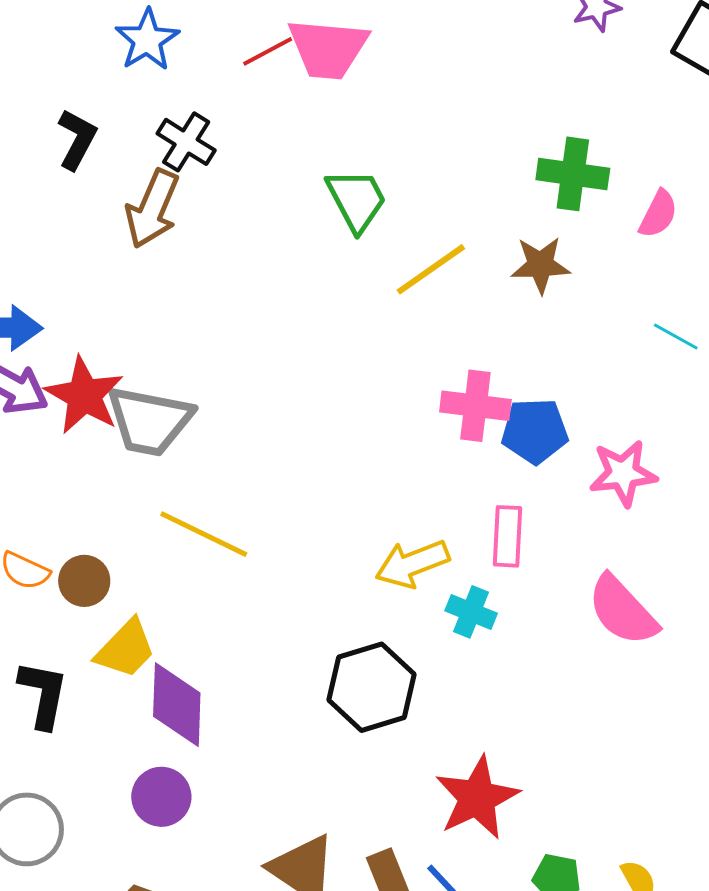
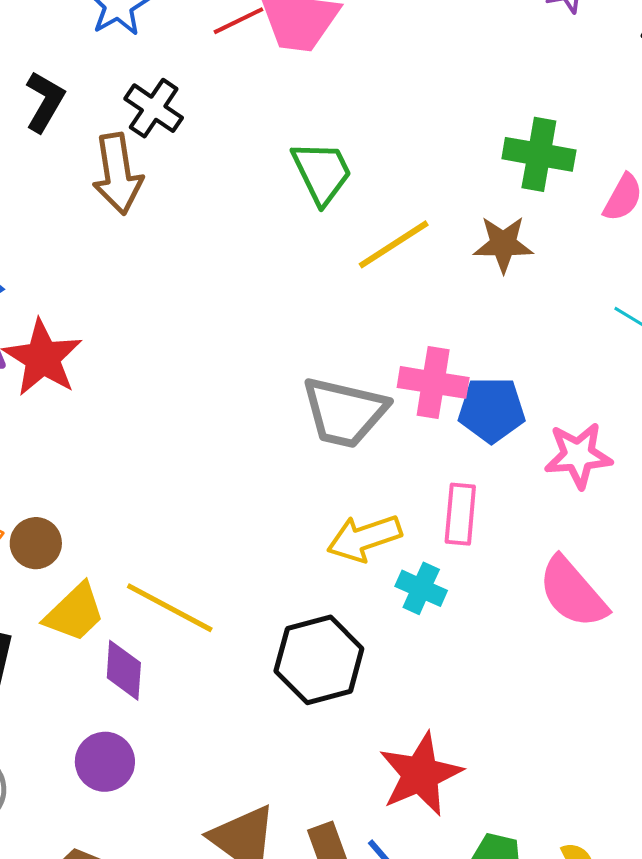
brown arrow: (152, 209) -> (118, 174), turned -34
gray trapezoid: (150, 421) -> (344, 412), moved
yellow line: (204, 534) -> (170, 608), moved
purple diamond: (177, 705) -> (124, 670), size x0.7

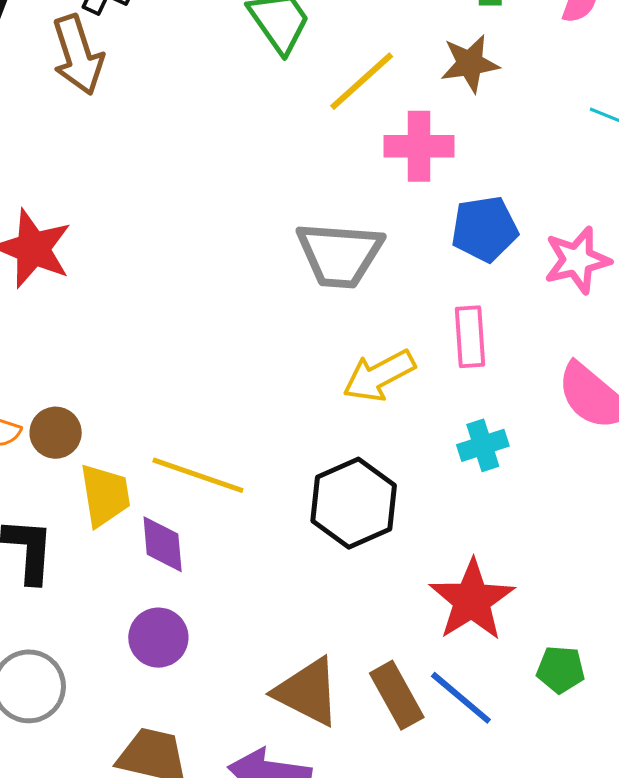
pink cross: (433, 382) -> (419, 146), moved
cyan cross: (421, 588) -> (483, 445), moved, turned -33
yellow trapezoid: (75, 613) -> (105, 495), turned -46

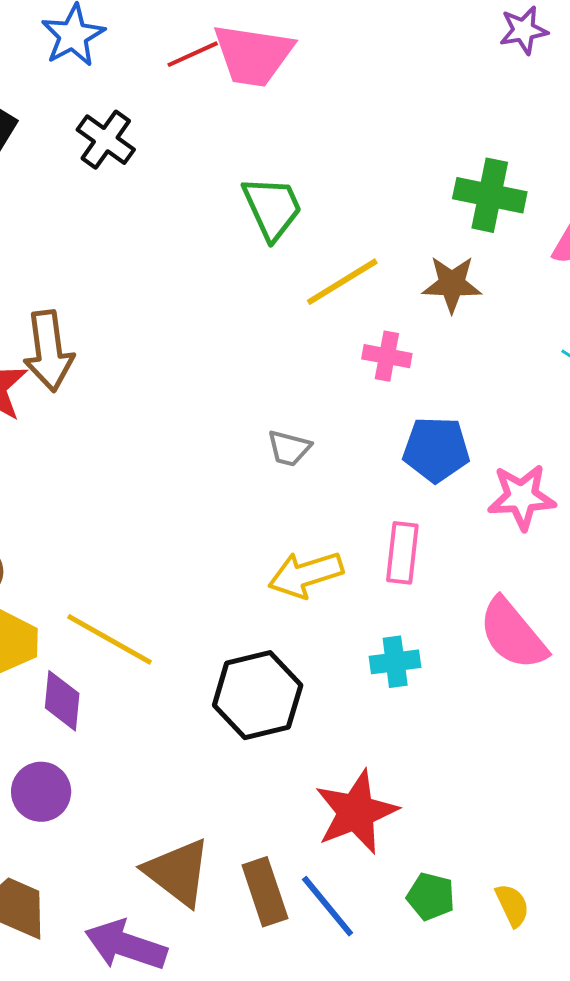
brown arrow: (78, 55) -> (49, 351), moved
pink cross: (419, 146) -> (387, 356), size x0.7
gray trapezoid: (340, 255) -> (289, 448), size x0.5

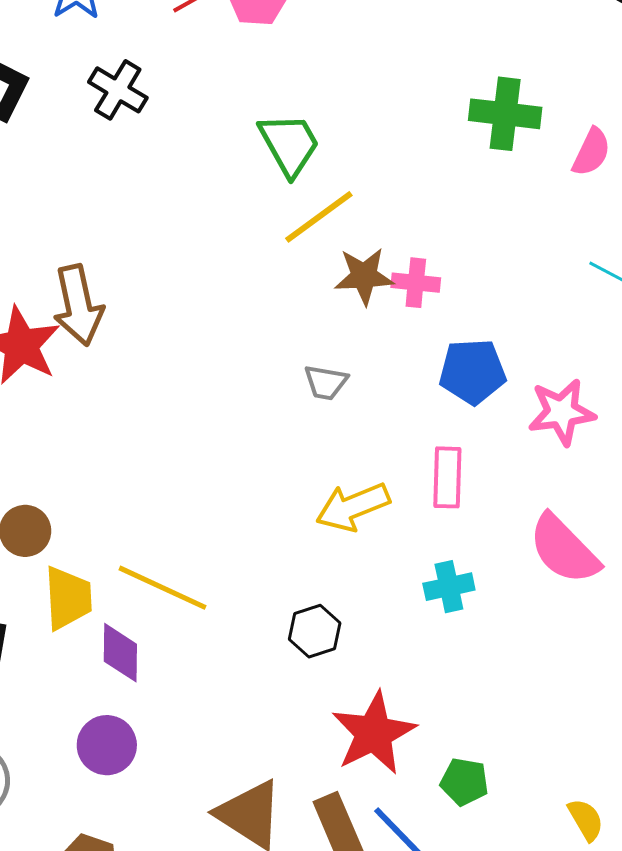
yellow line: (342, 282) -> (319, 217), moved
brown star: (452, 284) -> (364, 276), moved
black hexagon: (258, 695) -> (315, 631), size x0.6
red star: (356, 812) -> (374, 733), moved
green pentagon: (431, 896) -> (464, 782), moved

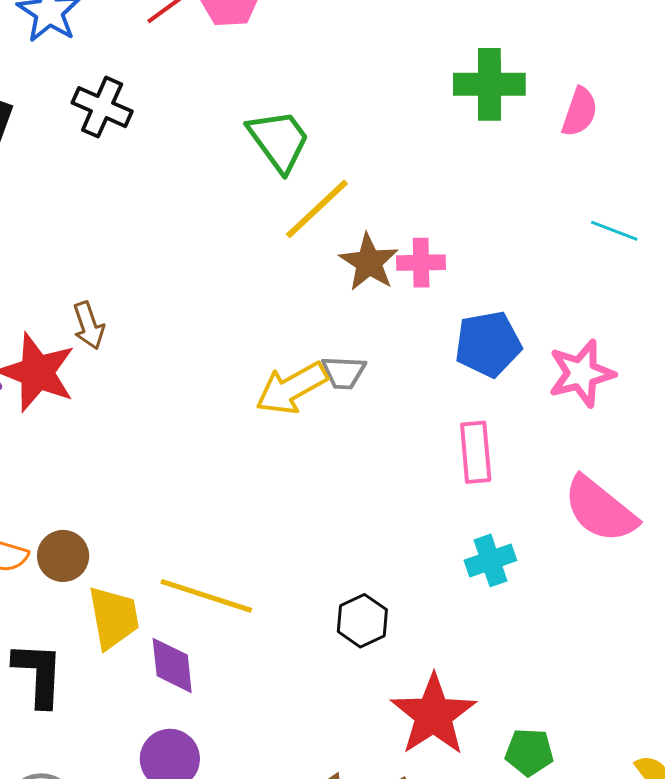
brown star: (364, 276) -> (369, 262), turned -30
brown arrow: (78, 305) -> (89, 326), size x0.6
yellow arrow: (353, 507) -> (292, 388), moved

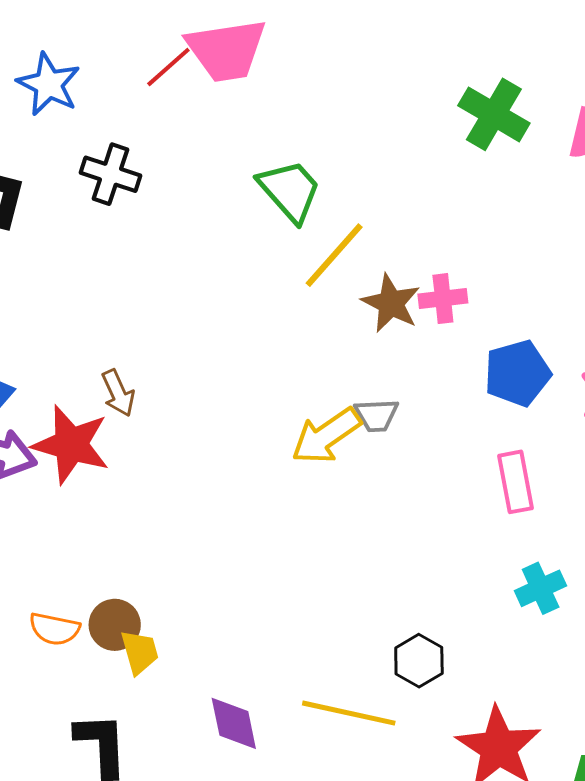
green cross: (489, 84) -> (494, 114), turned 36
yellow line: (206, 596) -> (349, 713), moved
yellow trapezoid: (114, 618) -> (140, 652), moved, size x0.7

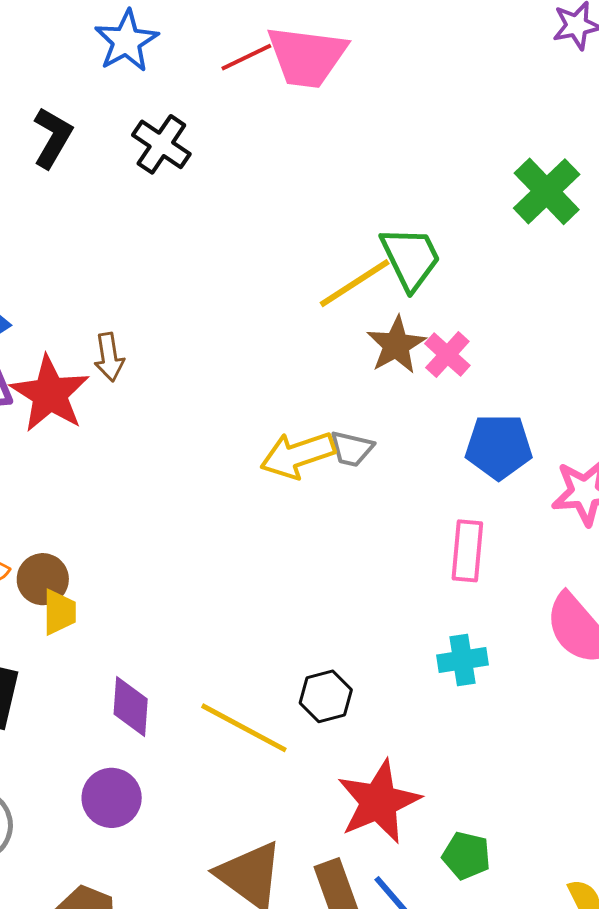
green trapezoid: (290, 191) -> (411, 258), moved
pink cross: (443, 299) -> (447, 355), turned 33

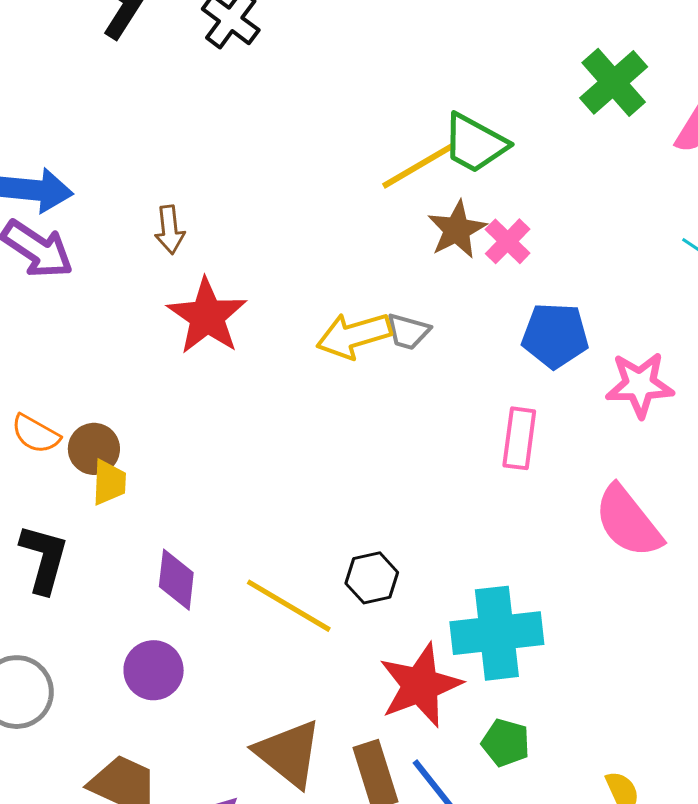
green trapezoid: (411, 258) -> (475, 143), turned 142
red star: (50, 394) -> (207, 316), moved
cyan cross: (462, 660) -> (497, 633), moved, size x1.8

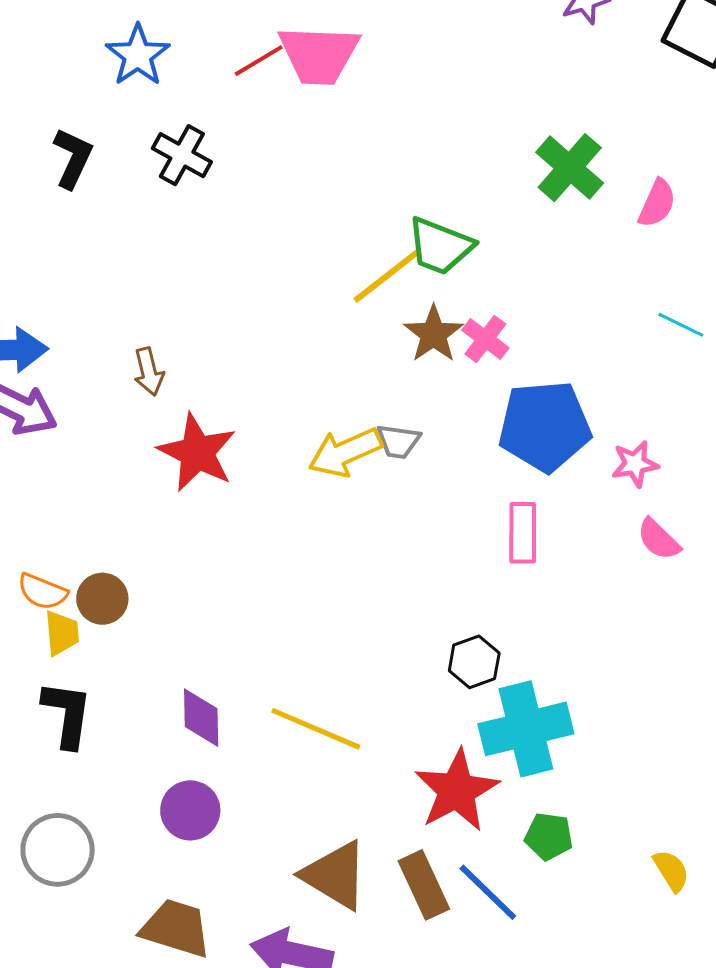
blue pentagon: (555, 336) -> (545, 426), size x1.4
pink star: (640, 385) -> (635, 464), size x0.7
yellow trapezoid: (109, 482) -> (62, 633), moved
pink semicircle: (628, 522) -> (659, 539), moved, size x0.6
black hexagon: (372, 578) -> (474, 662), moved

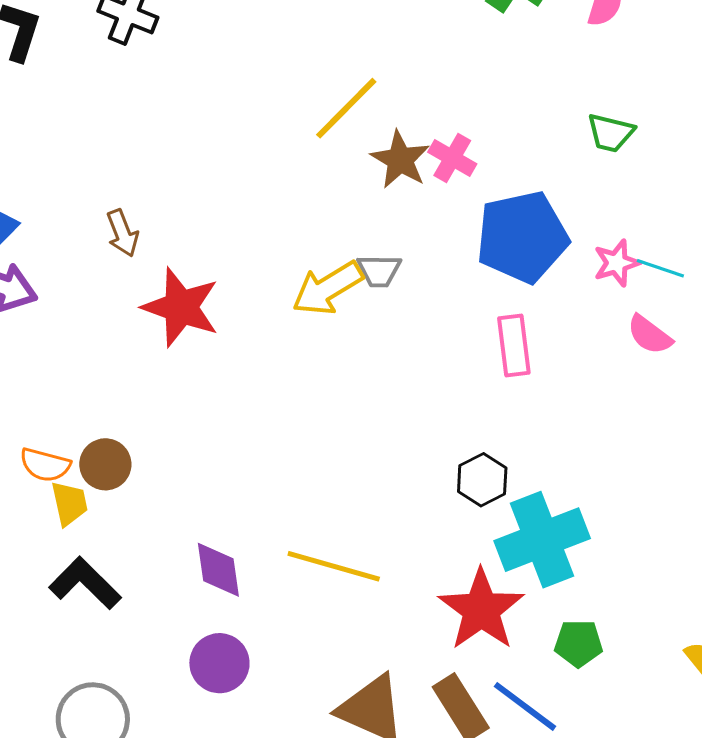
green trapezoid: (440, 246) -> (611, 133), moved, size x0.7
cyan line: (681, 325) -> (660, 268), moved
black L-shape: (67, 714) -> (85, 583), turned -46

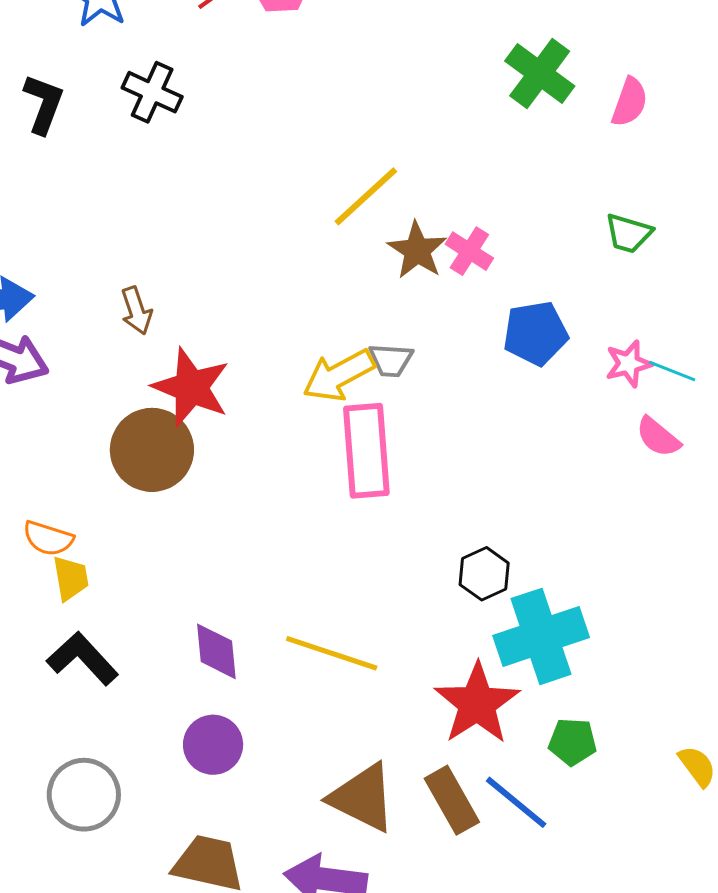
blue pentagon: (522, 237) -> (536, 333), size x0.7
pink rectangle: (514, 346) -> (366, 451), moved, size x1.5
brown circle: (105, 464) -> (152, 450), moved, size x1.6

